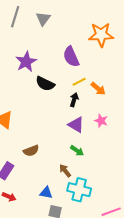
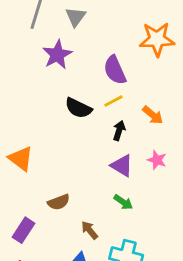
purple star: (26, 62) -> (57, 55), moved
yellow line: (79, 82) -> (113, 101), moved
brown arrow: (65, 171) -> (90, 230), moved

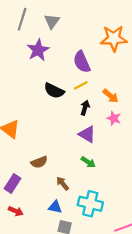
pink star: (157, 160) -> (114, 118), moved

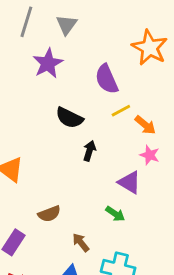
orange star: (114, 38) -> (150, 48), turned 30
yellow line: (81, 85) -> (121, 111), moved
black arrow: (85, 108) -> (89, 151), moved
purple triangle: (87, 134) -> (130, 182), moved

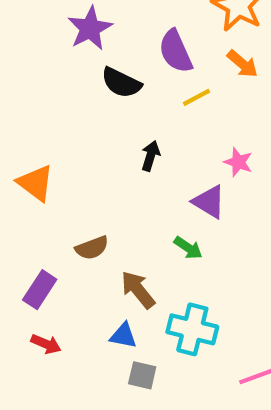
black semicircle: (69, 118) -> (121, 83), moved
orange arrow: (145, 125) -> (242, 64), moved
brown arrow: (81, 242) -> (138, 290), size x1.4

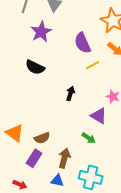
black semicircle: (121, 83) -> (35, 67), moved
orange triangle: (36, 183) -> (15, 133), moved
purple rectangle: (40, 290) -> (34, 158), moved
brown arrow: (138, 290) -> (64, 158), turned 54

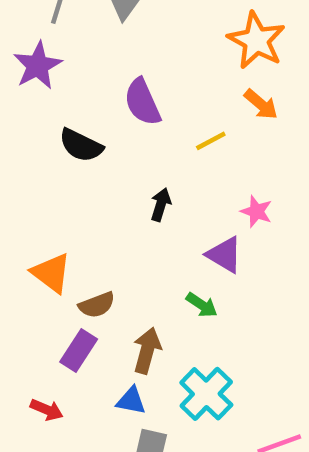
purple star: (41, 32) -> (38, 66), moved
purple semicircle: (83, 43) -> (142, 102), moved
orange triangle: (15, 133) -> (51, 273), moved
cyan cross: (91, 177) -> (206, 394), turned 30

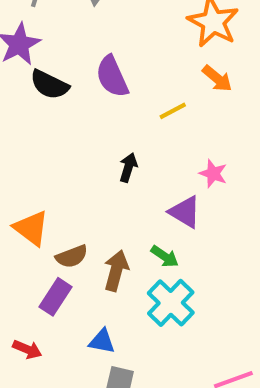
black semicircle: (81, 145) -> (49, 85), moved
brown arrow: (147, 351) -> (116, 271), moved
cyan cross: (206, 394) -> (171, 303), moved

